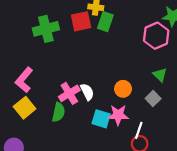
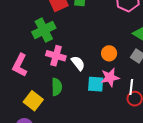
green cross: (46, 29) -> (44, 30), moved
pink cross: (69, 93) -> (56, 56), moved, turned -30
yellow square: (25, 108) -> (33, 101), moved

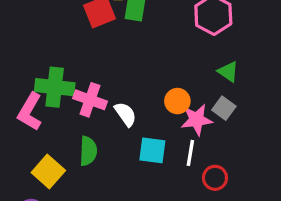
green cross: (44, 30) -> (55, 87), moved, turned 30
pink star: (110, 77) -> (197, 120), moved
white line: (131, 87) -> (190, 153), moved

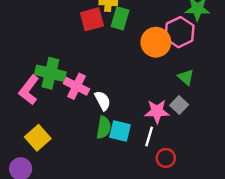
orange circle: (177, 101) -> (156, 42), moved, size x1.5
green semicircle: (88, 151) -> (104, 127), moved

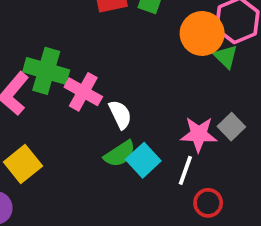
green triangle: (186, 77) -> (226, 57), moved
green semicircle: (104, 127) -> (120, 154), turned 45
cyan square: (120, 131) -> (143, 160), turned 30

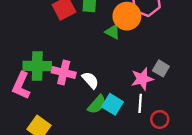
green triangle: (226, 57) -> (113, 32), moved

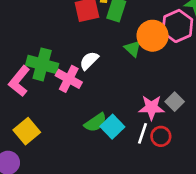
white semicircle: (90, 80) -> (89, 61), moved, turned -108
red circle: (160, 119) -> (161, 136), moved

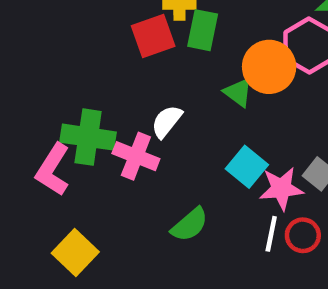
cyan square: (112, 127) -> (247, 167), moved

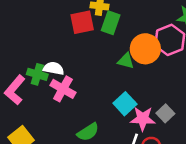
green triangle: (238, 92) -> (126, 61), turned -30
white semicircle: (167, 121) -> (54, 68), moved, turned 54
green cross: (88, 137) -> (37, 74), size x0.7

